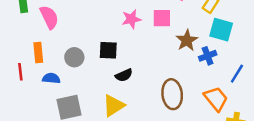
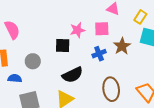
black square: (108, 50) -> (63, 46), moved
blue cross: (208, 56) -> (99, 54), moved
black semicircle: (124, 75) -> (72, 75), size x1.5

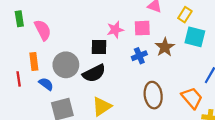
gray circle: (33, 61) -> (66, 65), size x1.5
black semicircle: (72, 75) -> (94, 73), moved
blue semicircle: (15, 78) -> (46, 84), turned 32

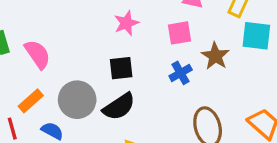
pink star: (115, 30) -> (126, 23), moved
orange rectangle: (34, 62) -> (31, 101), turned 63

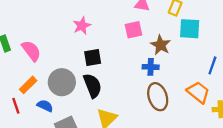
pink star: (126, 23) -> (82, 26), moved
blue cross: (181, 73) -> (151, 67), moved, turned 35
black semicircle: (119, 107) -> (93, 86), turned -75

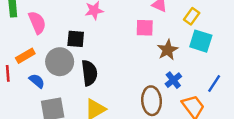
black square: (93, 58) -> (76, 39), moved
blue cross: (151, 67) -> (173, 80), moved, turned 35

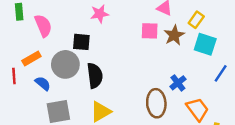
brown star: (168, 50) -> (174, 35), moved
blue line: (214, 84) -> (221, 73), moved

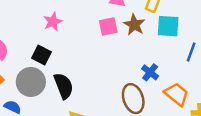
black square: (81, 42) -> (41, 55), turned 36

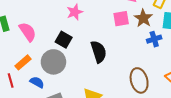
blue cross: (150, 72) -> (154, 39), moved, turned 32
black semicircle: (64, 86) -> (99, 52), moved

